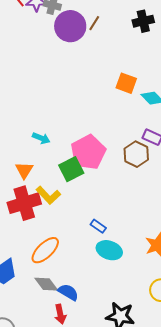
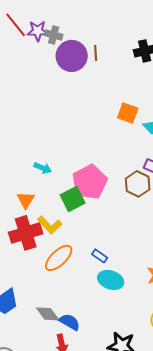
brown line: (94, 23) -> (96, 53), turned -35
orange ellipse: (45, 250) -> (59, 258), moved

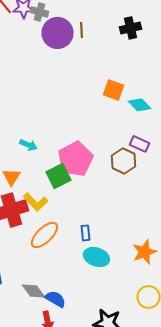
blue rectangle: (100, 256) -> (86, 233), turned 49

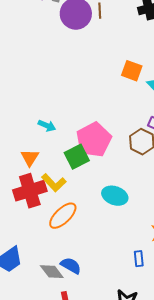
blue rectangle: (86, 233) -> (139, 259), moved
cyan ellipse: (96, 257) -> (115, 196), moved
blue semicircle: (56, 299) -> (71, 266), moved

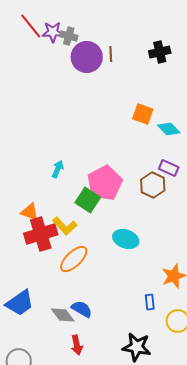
cyan arrow: (47, 126) -> (58, 169), turned -90
green square: (77, 157) -> (88, 200), turned -30
orange triangle: (30, 158) -> (30, 212), moved, turned -42

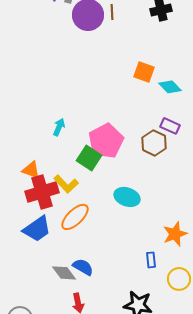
blue trapezoid: (20, 303) -> (37, 229), moved

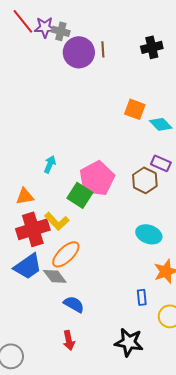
orange triangle: (31, 170) -> (25, 196), moved, turned -30
cyan ellipse: (127, 197) -> (149, 234), moved
gray diamond: (64, 273) -> (55, 276), moved

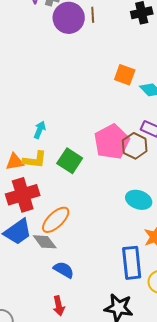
pink pentagon: (97, 178) -> (112, 142), moved
yellow L-shape: (57, 221) -> (35, 160), moved, turned -40
blue rectangle: (142, 297) -> (132, 263), size x2.0

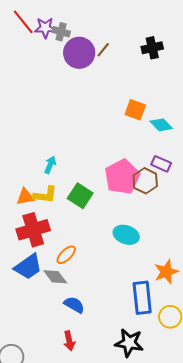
brown line: (93, 15) -> (103, 50), turned 42
cyan ellipse: (139, 200) -> (126, 235), moved
orange ellipse: (56, 220) -> (66, 255), size x0.7

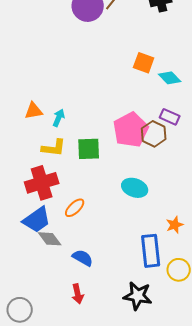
green square: (80, 196) -> (89, 149), turned -35
orange triangle: (25, 197) -> (34, 111), moved
orange star: (166, 272) -> (175, 225), size x0.7
gray diamond: (55, 277) -> (50, 239), moved

